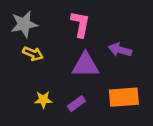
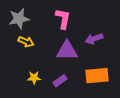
purple arrow: (120, 50) -> (94, 39), turned -36

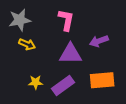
purple rectangle: (60, 81) -> (63, 85), size x1.5

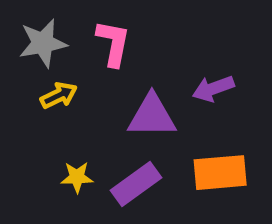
pink L-shape: (66, 20) -> (113, 43), moved
yellow arrow: (27, 44) -> (59, 95), turned -49

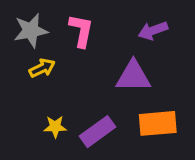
purple arrow: (213, 89) -> (153, 31), moved
purple triangle: (152, 116) -> (133, 76), moved

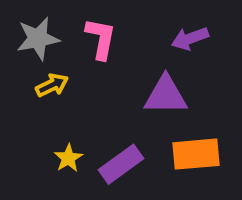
yellow star: (55, 127) -> (68, 158), turned -30

